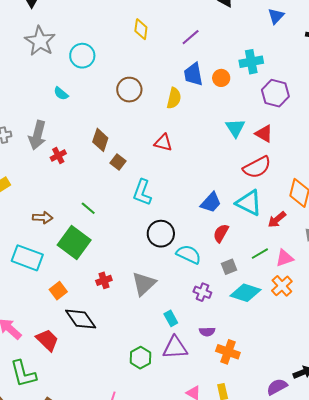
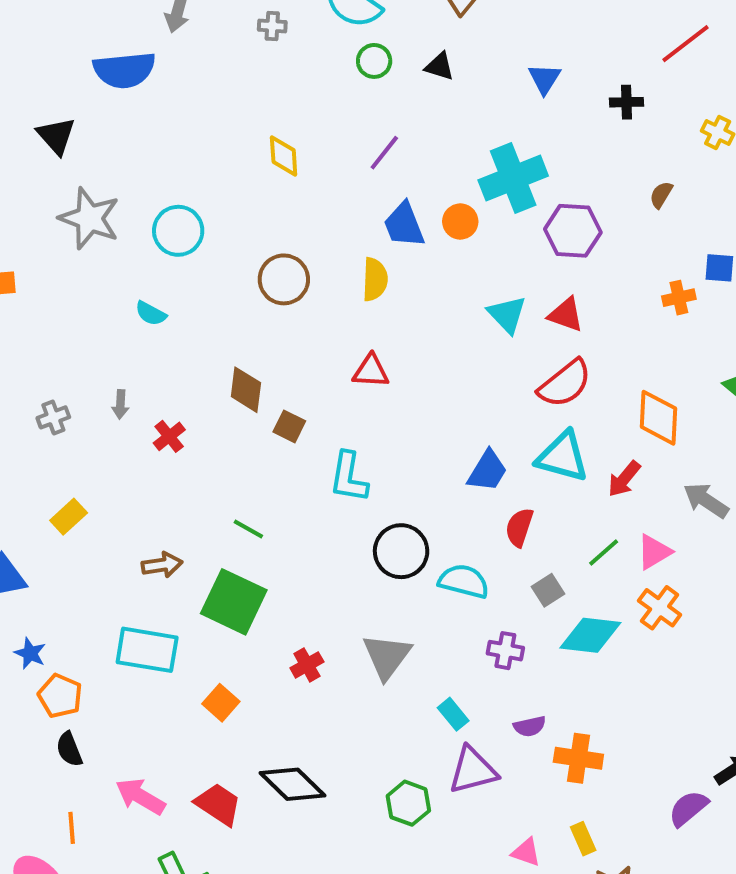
cyan cross: (251, 62) -> (513, 178), size x1.4
gray arrow: (37, 135) -> (120, 404), size x0.5
black diamond: (81, 319) -> (292, 784), moved

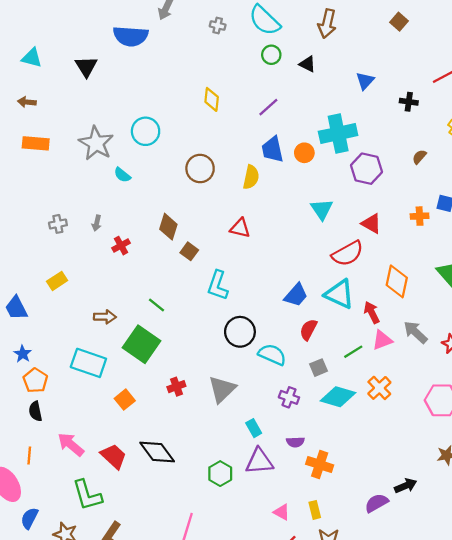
gray star: (89, 218) -> (96, 143), moved
red triangle: (566, 315) -> (371, 224), moved
red arrow: (624, 479) -> (372, 312), turned 105
pink triangle: (654, 552) -> (382, 340), moved

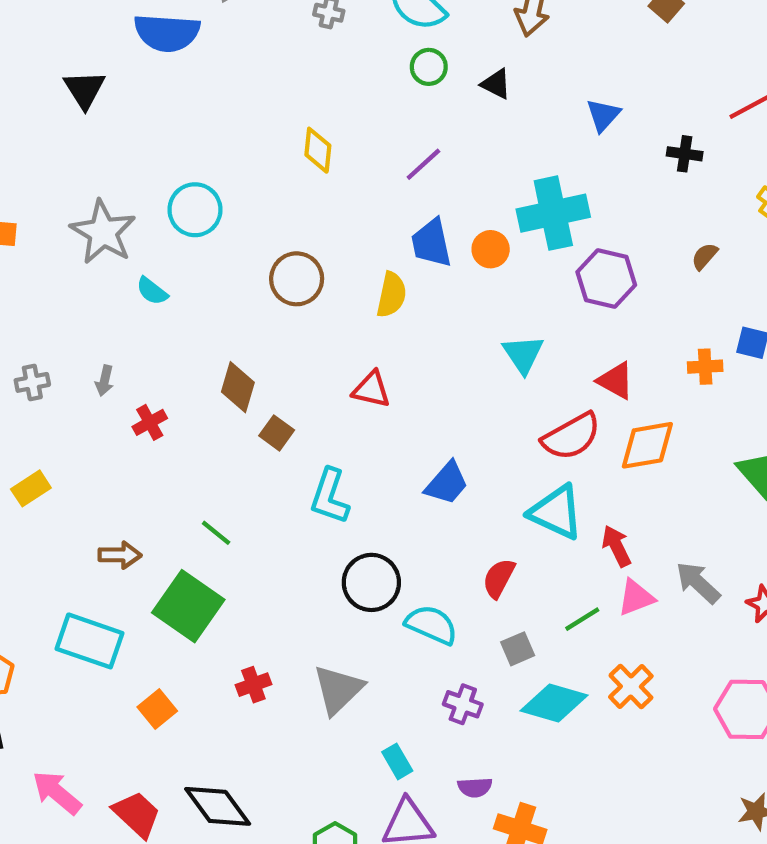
orange diamond: (397, 281) -> (647, 445), moved, turned 68
blue trapezoid: (296, 295) -> (447, 483), moved

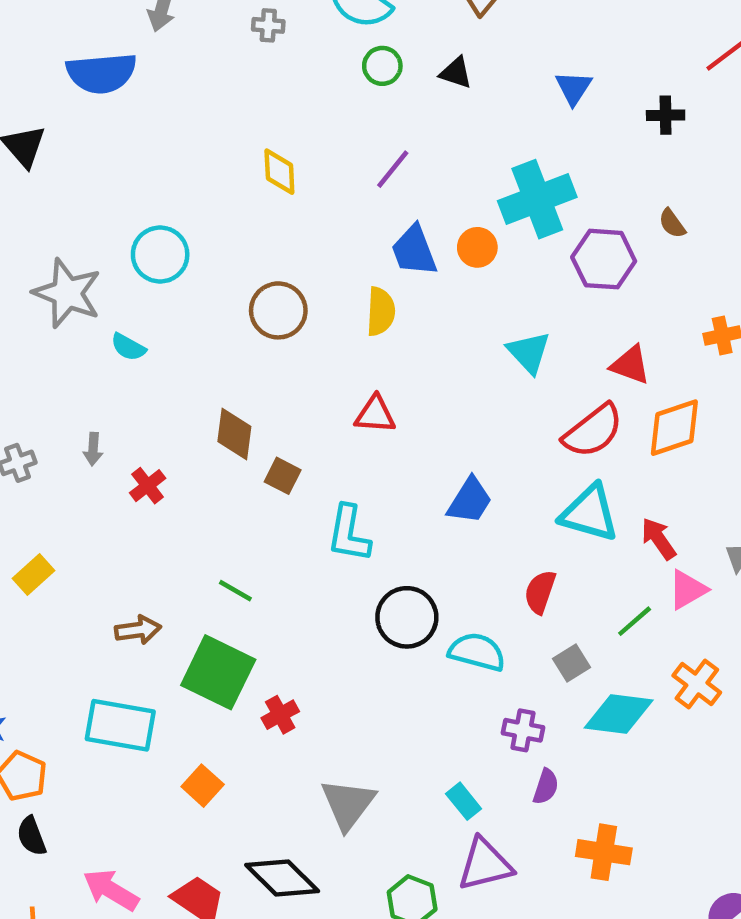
brown semicircle: (705, 256) -> (672, 223), moved, turned -68
red cross: (253, 685) -> (280, 715), moved
gray triangle: (338, 690) -> (348, 804), moved
purple semicircle: (475, 787) -> (546, 787), moved, turned -60

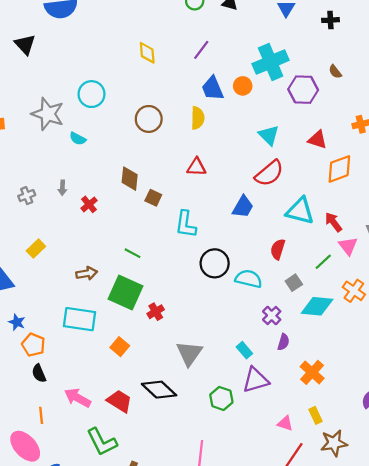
red semicircle: (593, 431) -> (269, 173), moved
pink triangle: (688, 590) -> (348, 246), turned -36
purple cross: (523, 730) -> (272, 315), turned 36
orange cross: (604, 852) -> (312, 372), turned 35

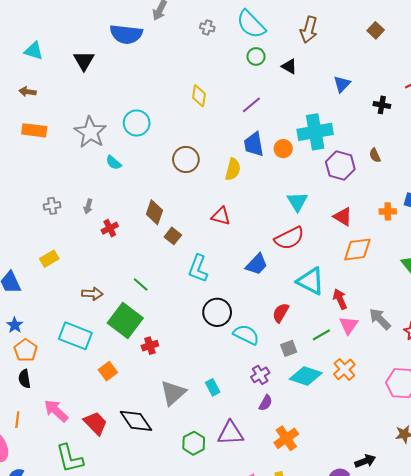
cyan rectangle: (244, 350) -> (213, 387), moved

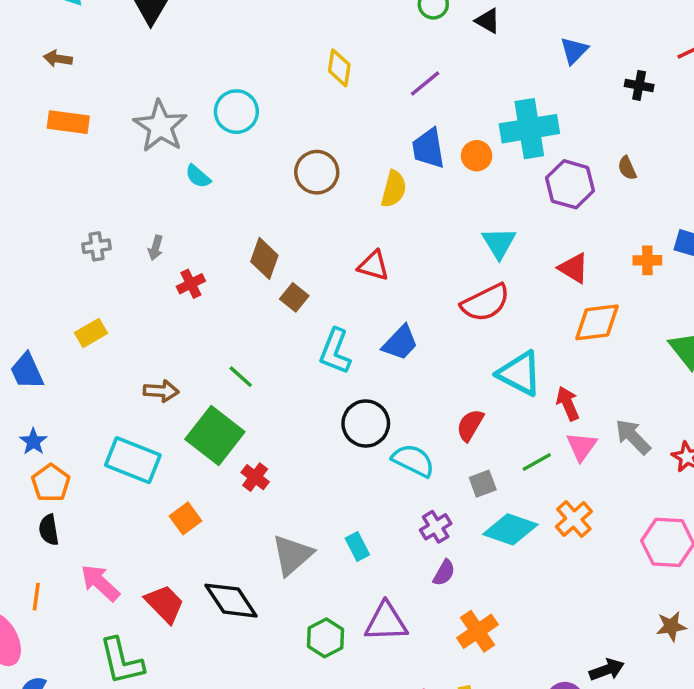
blue trapezoid: (257, 264) -> (400, 343), moved
red cross: (150, 346) -> (255, 477), turned -35

